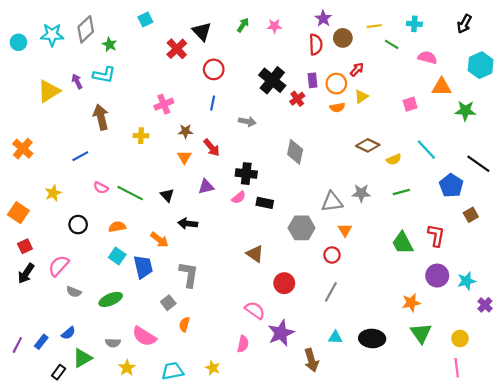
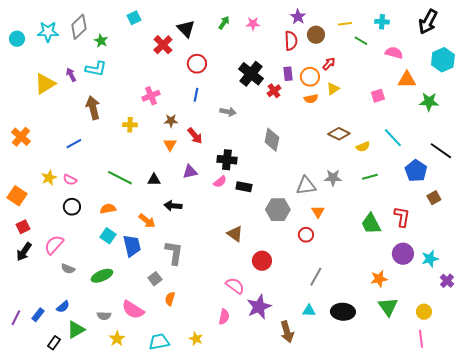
black arrow: (464, 24) -> (428, 22), size x1.4
pink semicircle: (101, 188) -> (70, 180), moved
black triangle: (167, 195) -> (154, 180), turned -48
gray line: (331, 292) -> (316, 277), moved

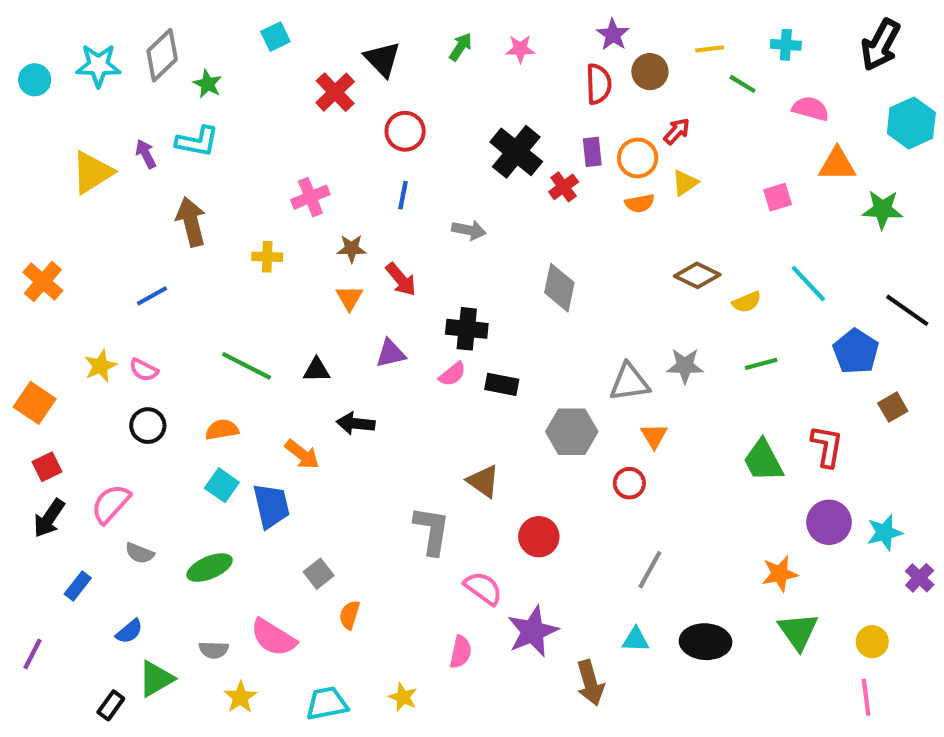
gray L-shape: (174, 253) -> (432, 531), moved
blue rectangle: (38, 315) -> (78, 586), moved

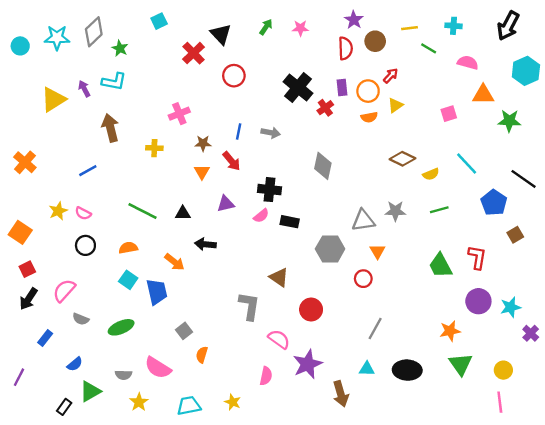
blue line: (403, 195) -> (239, 131), moved

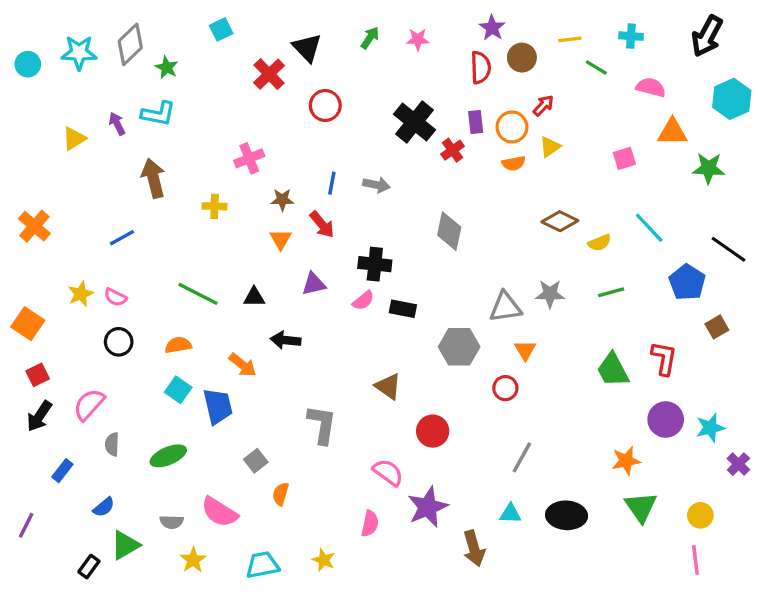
yellow triangle: (53, 99) -> (74, 139), size x0.7
gray L-shape: (249, 306) -> (322, 424), moved
gray semicircle: (81, 319) -> (112, 444), turned 70

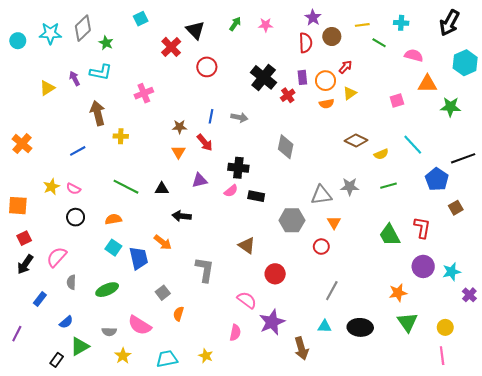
pink cross: (249, 158) -> (144, 93), moved
yellow cross: (215, 206) -> (121, 136), moved
black line: (728, 249) -> (463, 158), turned -55
orange square: (28, 324) -> (18, 206), turned -30
orange arrow: (243, 365) -> (163, 242), moved

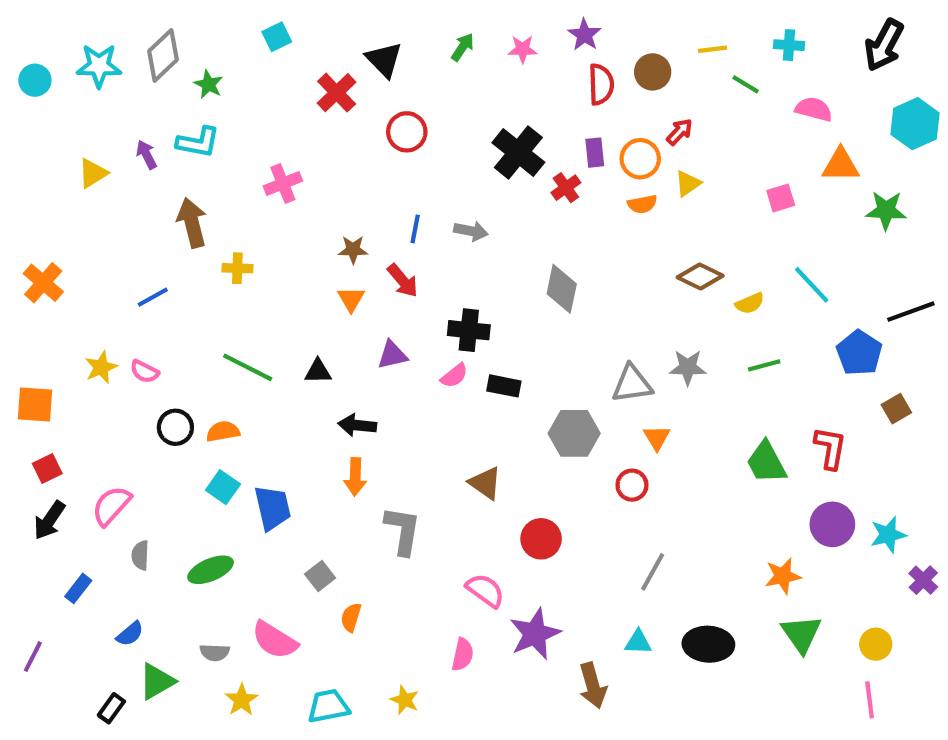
purple star: (313, 18) -> (584, 35), moved
black circle: (76, 217) -> (175, 427), moved
orange arrow: (163, 242) -> (355, 477), moved, turned 54

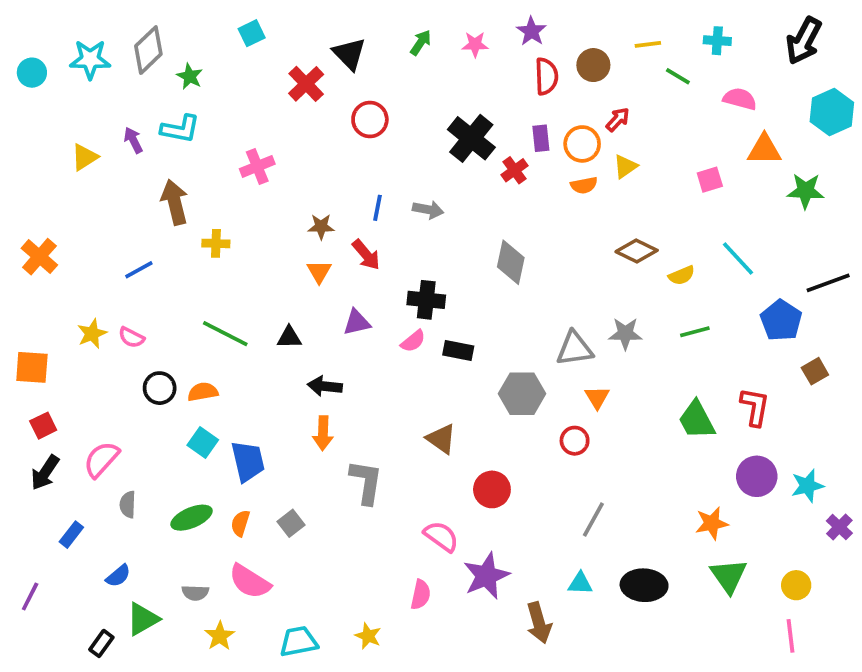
orange semicircle: (351, 617) -> (240, 523), moved

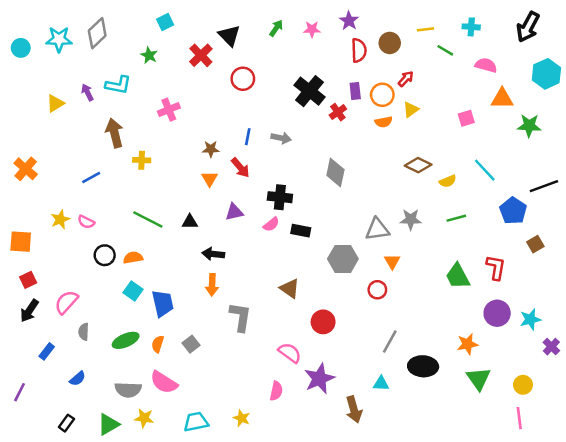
green star: (190, 76) -> (149, 55), moved
black ellipse: (644, 585) -> (423, 366), moved
gray semicircle: (195, 593) -> (128, 390), size x1.5
green triangle: (143, 619) -> (108, 424), moved
yellow star: (220, 636) -> (144, 418), turned -30

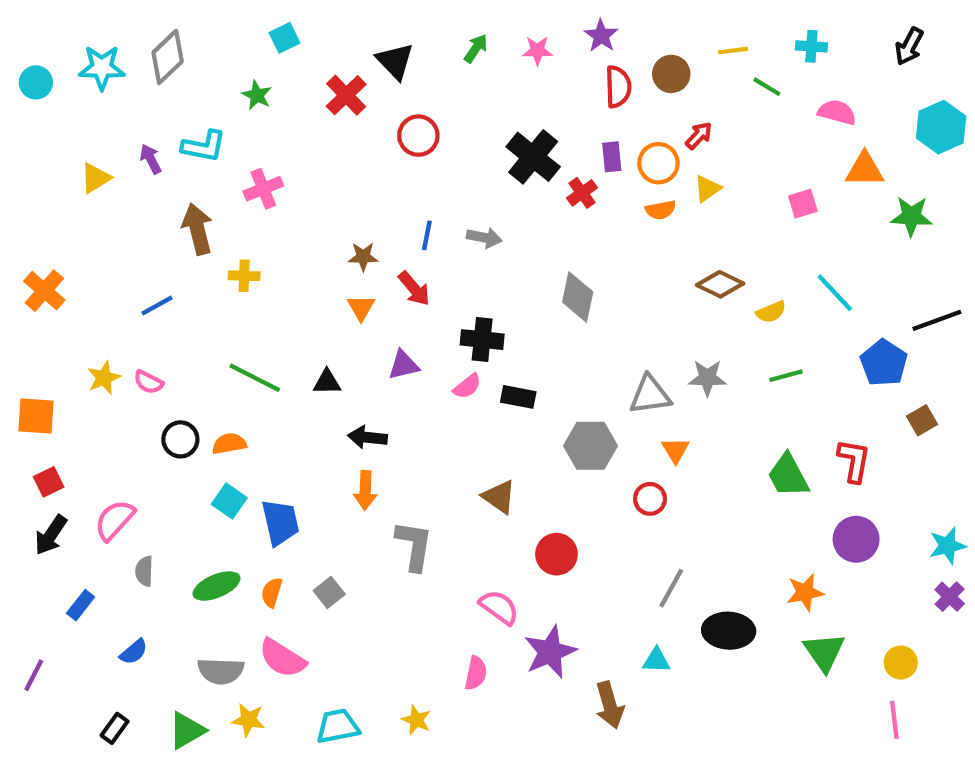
black arrow: (528, 27) -> (909, 46), size x0.7
pink cross: (169, 110) -> (263, 189), moved
cyan star: (530, 319) -> (947, 546), moved

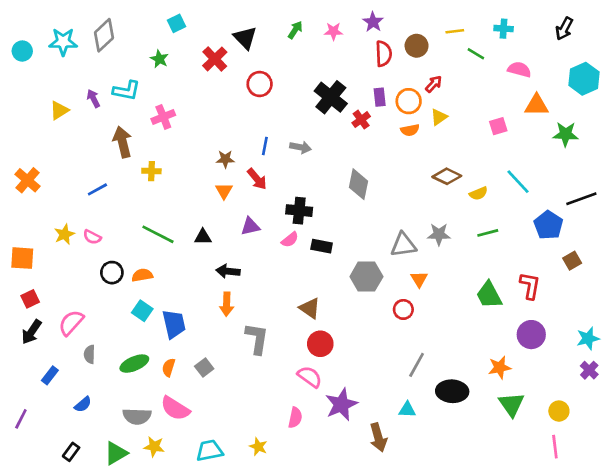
red circle: (556, 554) -> (320, 344), moved

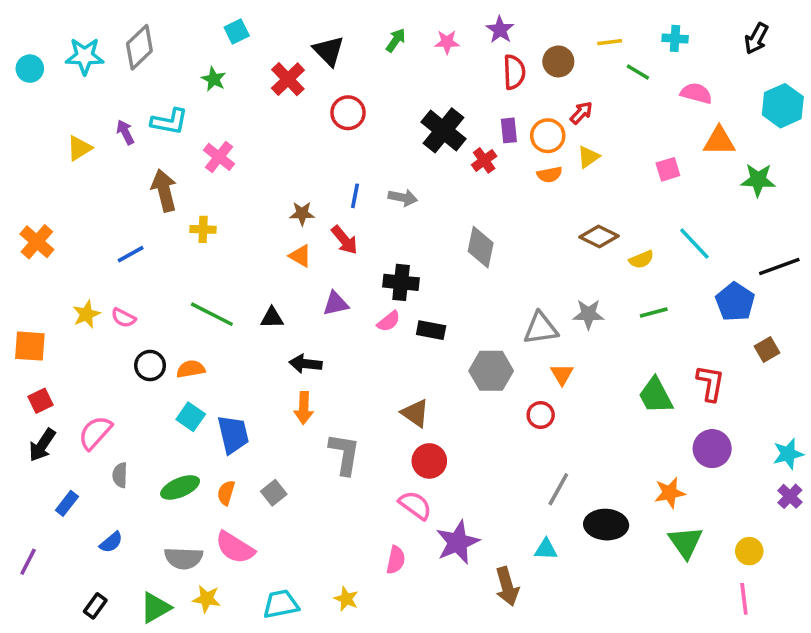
pink cross: (163, 117) -> (219, 157), turned -30
orange triangle: (224, 191) -> (300, 256), turned -30

